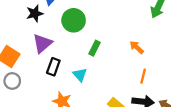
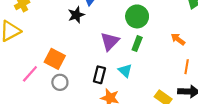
green circle: (74, 20) -> (137, 16), moved
purple triangle: (42, 43) -> (110, 41), moved
black rectangle: (53, 67) -> (99, 75), moved

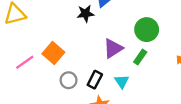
gray circle: (60, 82) -> (69, 80), moved

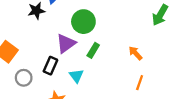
green circle: (147, 30) -> (83, 22), moved
black rectangle: (95, 80) -> (50, 66), moved

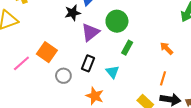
purple triangle: (66, 43) -> (90, 32), moved
orange line: (140, 83) -> (163, 78), moved

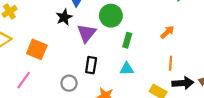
orange arrow: (167, 48) -> (167, 32), turned 104
orange square: (47, 52) -> (37, 49), moved
cyan triangle: (112, 72) -> (127, 69), moved, turned -40

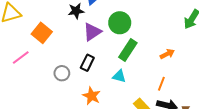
green rectangle: (127, 40) -> (128, 50), size x1.5

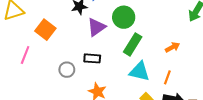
pink line: (21, 58) -> (25, 55), turned -30
black rectangle: (87, 63) -> (92, 58), turned 70
cyan triangle: (119, 76) -> (139, 71), moved, size x1.5

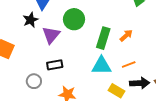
green rectangle: (133, 44) -> (103, 38), moved
orange line: (167, 77) -> (129, 64), turned 64

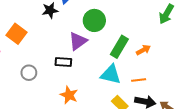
purple triangle: (51, 35) -> (78, 41), moved
gray circle: (34, 81) -> (29, 73), moved

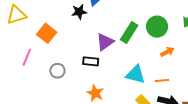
green circle: (94, 20) -> (157, 27), moved
green rectangle: (119, 47) -> (129, 33), moved

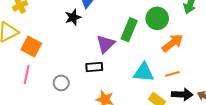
orange square: (47, 33) -> (31, 47), moved
orange arrow: (167, 52) -> (173, 43), size x1.5

